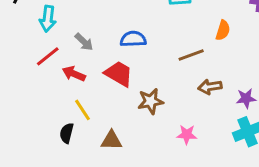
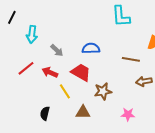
brown line: (191, 55) -> (131, 59), turned 30
red line: (48, 56) -> (26, 68), moved
yellow line: (83, 110) -> (65, 91), moved
brown triangle: (111, 140) -> (83, 112), moved

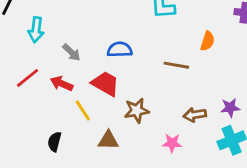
brown arrow: (144, 81) -> (195, 115), moved

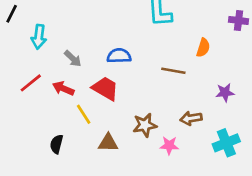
purple star: (230, 108) -> (225, 92), moved
brown star: (137, 111) -> (145, 125), moved

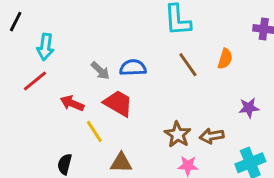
gray arrow: (73, 59) -> (100, 71), moved
brown line: (173, 71) -> (188, 65), moved, turned 45
red line: (31, 83) -> (35, 81), moved
brown star: (145, 125) -> (178, 134), moved, turned -30

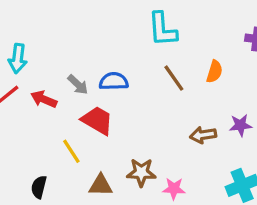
red arrow: (72, 103) -> (44, 99), moved
brown star: (178, 134) -> (141, 172), moved, turned -30
brown arrow: (212, 136) -> (203, 135), moved

